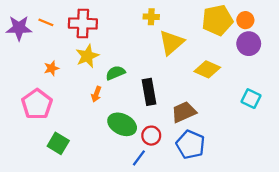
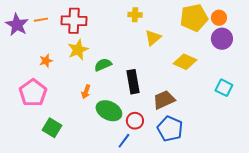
orange line: (46, 22) -> (41, 20), turned -32
purple star: (19, 28) -> (17, 25), turned 30
yellow triangle: (171, 43) -> (153, 38), size x0.7
orange arrow: (96, 94) -> (86, 92), moved

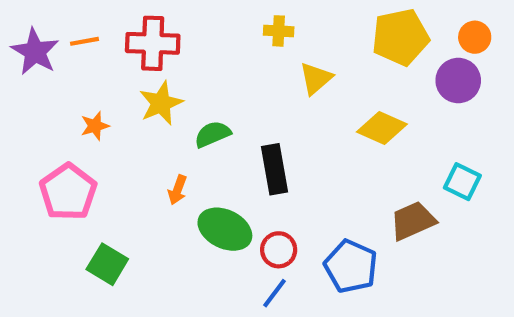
orange circle: (219, 18) -> (475, 37), moved
brown trapezoid: (164, 100) -> (413, 221), moved
blue line: (124, 141) -> (274, 293), moved

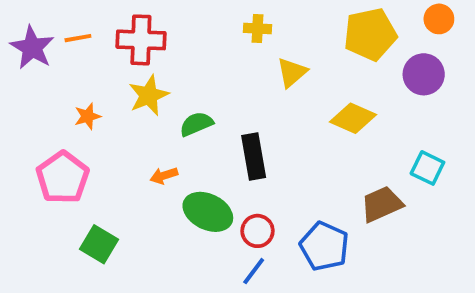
orange circle: (475, 37) -> (439, 19), moved
orange arrow: (177, 190) -> (164, 176), turned 52

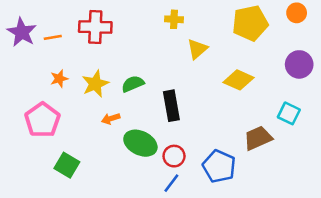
orange line: (78, 38) -> (53, 37), moved
purple circle: (424, 74) -> (299, 64), moved
yellow star: (149, 95) -> (95, 84), moved

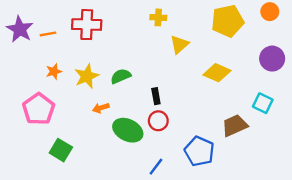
black rectangle: (171, 106) -> (156, 96), size x0.6
red circle: (174, 156) -> (158, 121), moved

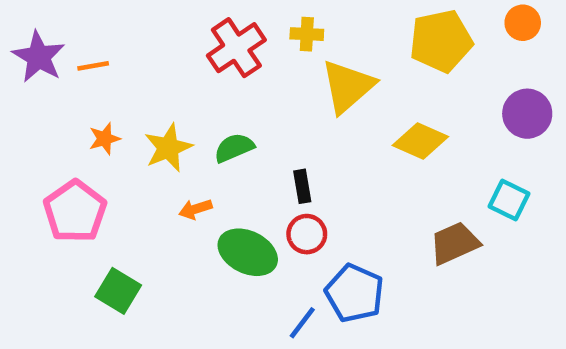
red cross: (87, 25) -> (236, 48), moved, turned -36
yellow triangle: (179, 44) -> (348, 86), size x1.5
blue pentagon: (199, 151) -> (355, 293), moved

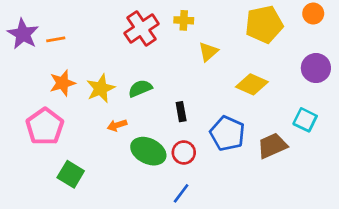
yellow triangle: (348, 86) -> (208, 52), size x0.6
orange star: (105, 139) -> (62, 83), size x1.4
red circle: (307, 234) -> (184, 152), moved
blue pentagon: (355, 293) -> (227, 133), moved

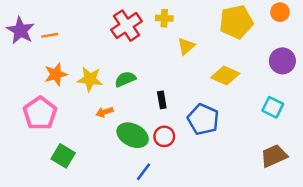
yellow star: (101, 88) -> (90, 79), turned 30
brown trapezoid: (272, 146) -> (274, 156), moved
blue line: (181, 193) -> (144, 172), moved

